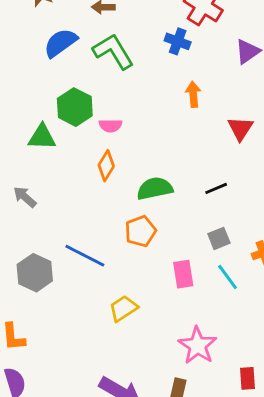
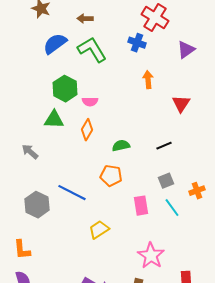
green triangle: (42, 137) -> (54, 120), moved
green semicircle: (155, 188) -> (121, 146), size x0.7
orange pentagon: (140, 231) -> (111, 176), turned 30

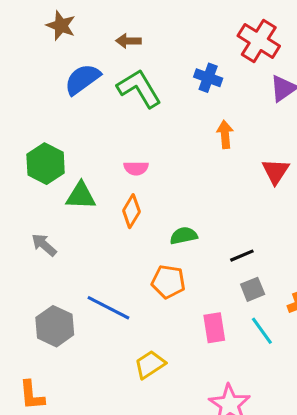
red cross: (155, 18) -> (259, 41), moved
green hexagon: (65, 89) -> (46, 164), moved
black line: (164, 146) -> (242, 256), moved

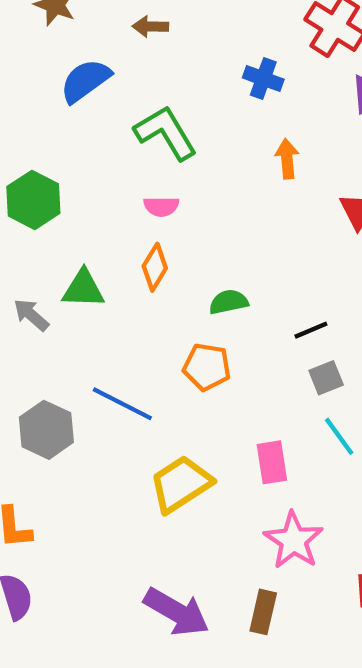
green L-shape: (139, 88) -> (166, 133), moved
green triangle: (81, 196) -> (83, 289), moved
pink rectangle: (214, 328) -> (272, 462), moved
yellow trapezoid: (150, 364) -> (181, 484), size x1.4

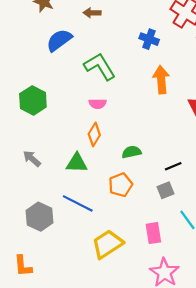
orange arrow: (287, 159) -> (161, 80), size x1.4
green triangle: (83, 289) -> (77, 163), moved
orange pentagon: (207, 367) -> (121, 185), turned -30
gray square: (326, 378) -> (166, 190), moved

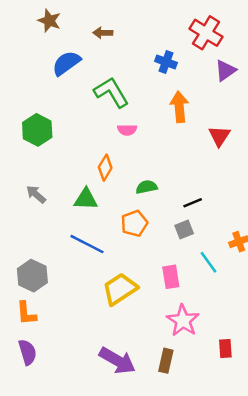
pink semicircle: (98, 104) -> (127, 130), moved
gray hexagon: (39, 217) -> (32, 276), moved

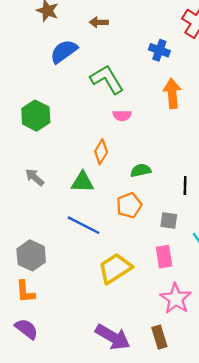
black line: (193, 203) -> (185, 186), turned -66
gray square: (184, 229) -> (169, 220), moved, turned 30
purple semicircle: (27, 352) -> (26, 329), turned -35
brown rectangle: (166, 361) -> (159, 337), turned -30

